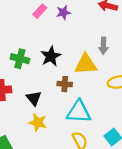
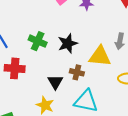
black triangle: (34, 98) -> (55, 82), moved

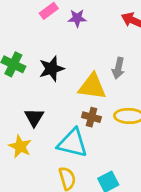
brown cross: (77, 72) -> (91, 117), moved

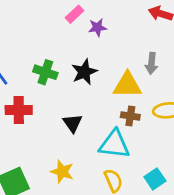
purple star: (77, 18) -> (97, 27), moved
yellow star: (20, 146) -> (62, 172), moved

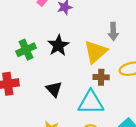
green cross: (45, 72) -> (26, 50), turned -36
yellow triangle: (127, 85) -> (96, 52), turned -35

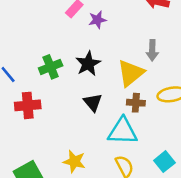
black triangle: (54, 89) -> (93, 102), moved

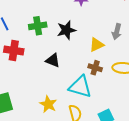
yellow triangle: (131, 73) -> (97, 45), size x0.7
black triangle: (93, 102) -> (53, 60), moved, turned -42
yellow star: (74, 161) -> (48, 104), moved

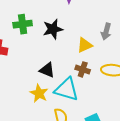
black triangle: (53, 60) -> (47, 70), moved
yellow star: (48, 104) -> (39, 93), moved

